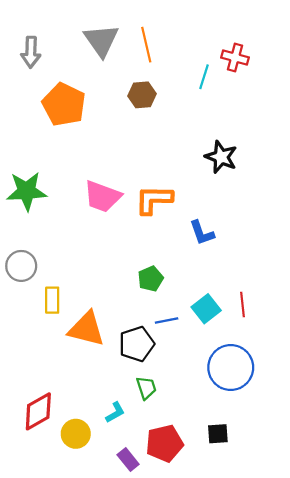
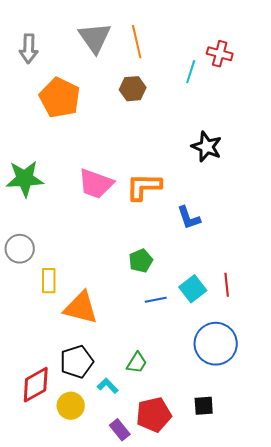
black pentagon: (137, 344) -> (77, 362), moved
green trapezoid: (146, 388) -> (137, 363), turned 50
cyan L-shape: (115, 412) -> (108, 386), turned -105

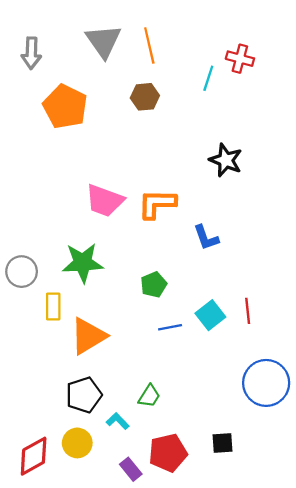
green star: (25, 179) -> (83, 263), moved
orange triangle: (81, 308) -> (88, 336), turned -45
blue circle: (216, 344) -> (266, 383), moved
red diamond: (36, 385) -> (34, 456), moved

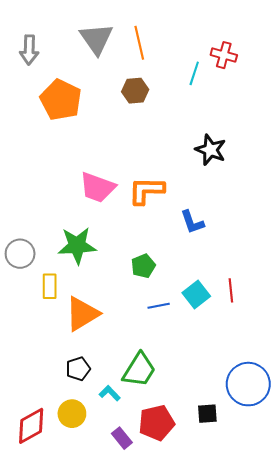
blue circle: (266, 383) -> (248, 384), moved
black pentagon: (84, 395) -> (78, 369), size x0.7
green trapezoid: (149, 396) -> (139, 370), size x1.6

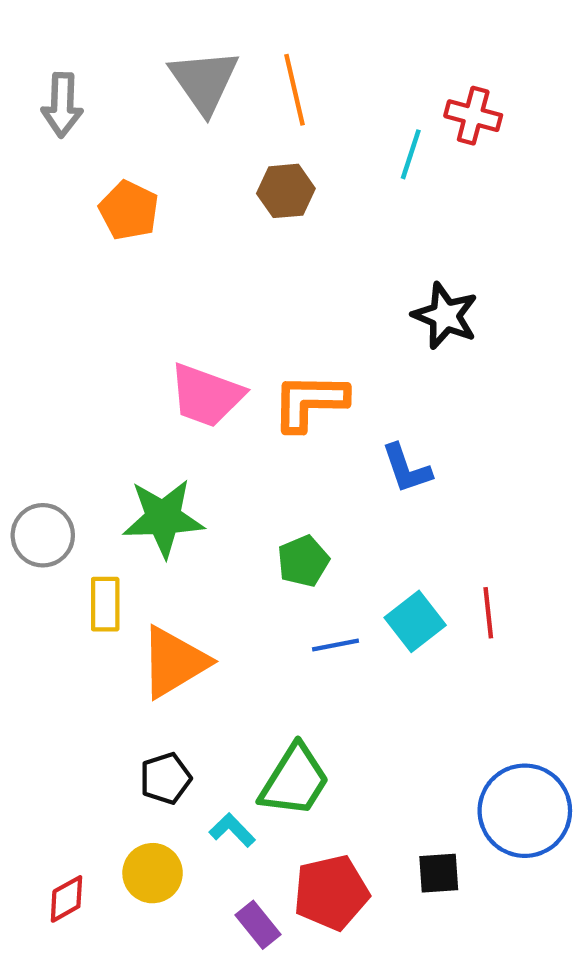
orange pentagon: (61, 100) -> (129, 210), size x0.7
red diamond: (31, 426) -> (66, 899), size x0.6

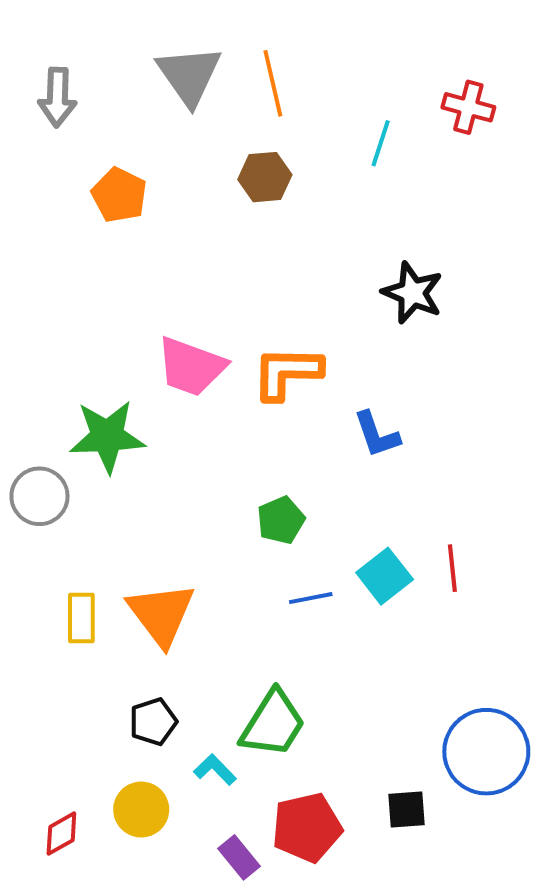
red cross: (473, 116) -> (468, 107), moved
green star: (163, 518) -> (107, 436), moved
yellow rectangle: (105, 604) -> (81, 618), moved
orange triangle: (174, 662) -> (161, 614), turned -36

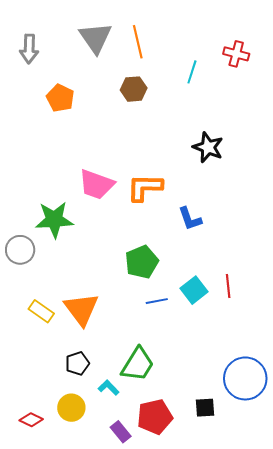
green pentagon: (281, 520) -> (142, 262), size x1.4
yellow rectangle: (81, 618) -> (41, 311), turned -55
red diamond: (61, 833) -> (31, 420), turned 55

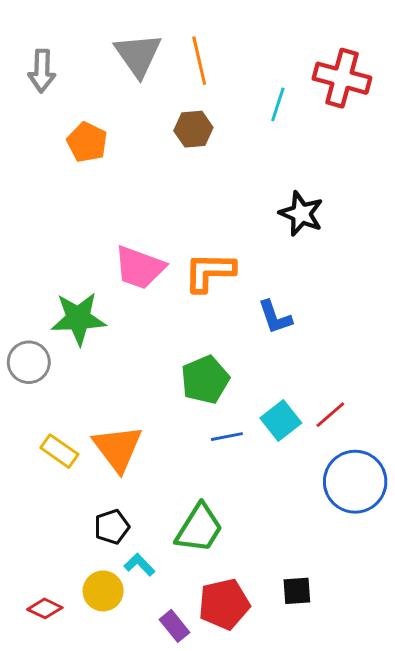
red cross: (236, 54) -> (342, 78), size x1.5
red line: (228, 286) -> (330, 415), turned 55
blue circle: (245, 378) -> (355, 482), moved
cyan L-shape: (109, 388) -> (140, 565), moved

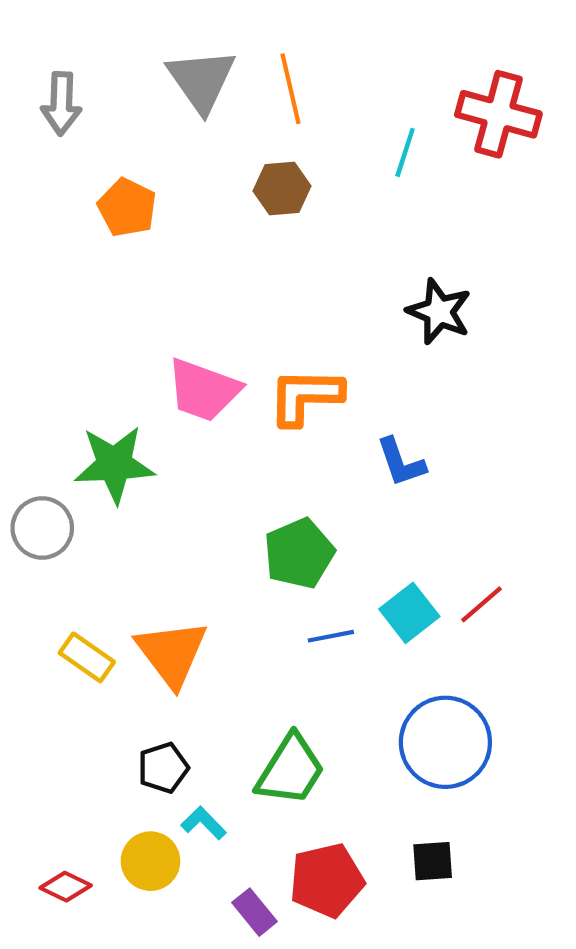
blue circle: (355, 482) -> (445, 742), moved

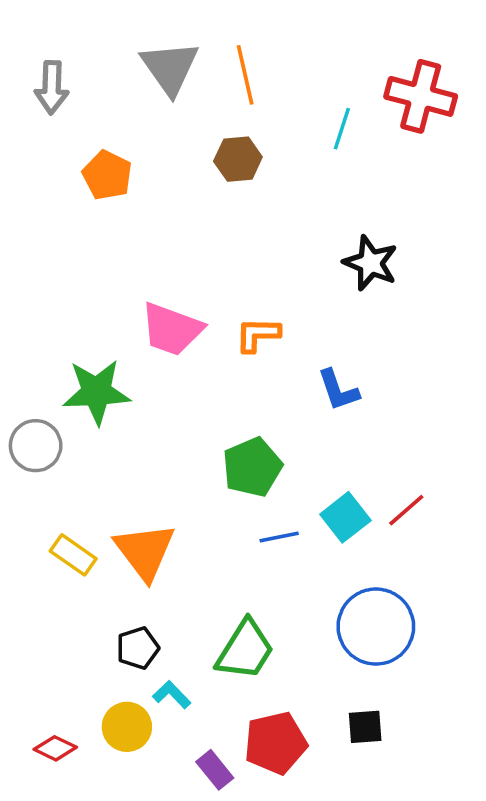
orange L-shape: (305, 396) -> (258, 335), size x0.7

